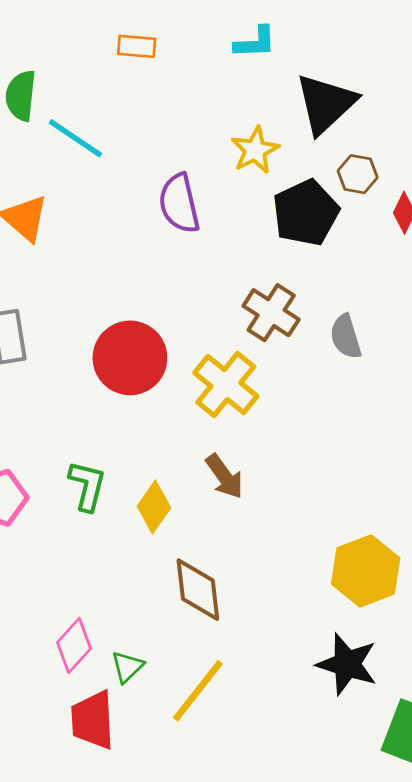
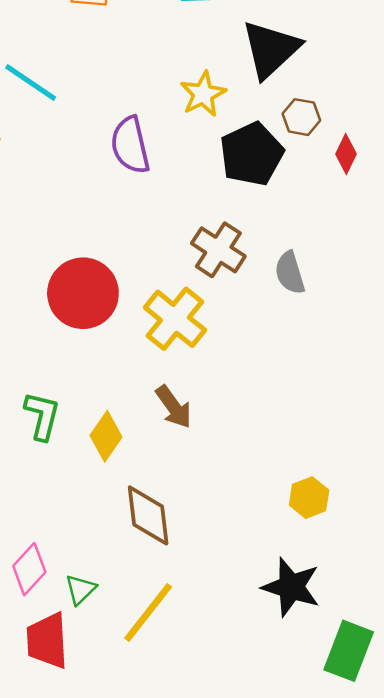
yellow hexagon: (366, 571) -> (309, 498), size x0.6

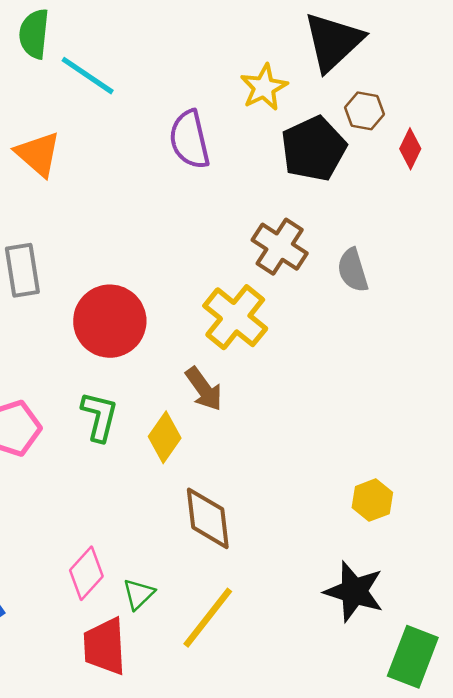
red circle: (83, 293) -> (110, 321), moved
brown arrow: (174, 407) -> (204, 389), moved

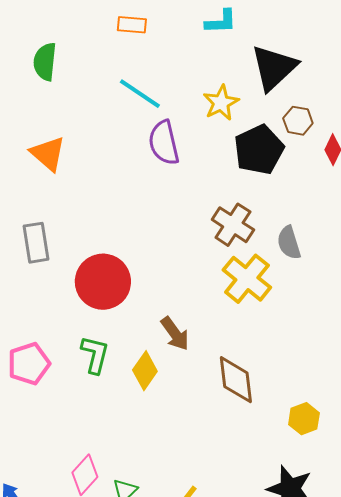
cyan line: (88, 76) -> (140, 94), moved
yellow cross: (235, 317) -> (247, 279), moved
brown diamond: (208, 518) -> (236, 380), moved

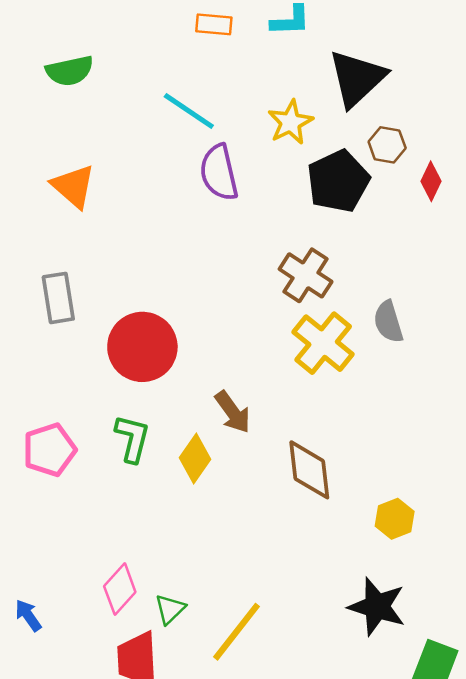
orange rectangle: (132, 25) -> (214, 24), moved
green semicircle: (45, 62) -> (70, 71), turned -108
gray semicircle: (289, 243) -> (388, 322), moved

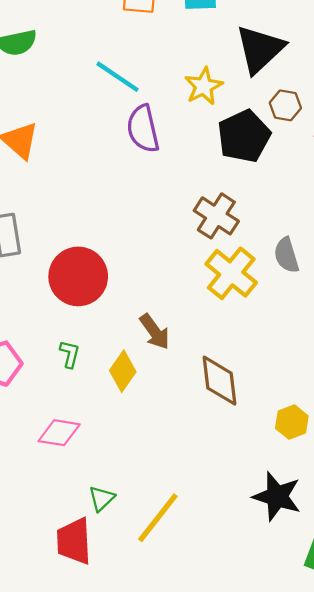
green L-shape: (132, 438) -> (70, 354), size x0.7
pink diamond: (120, 589) -> (59, 433), moved, turned 57

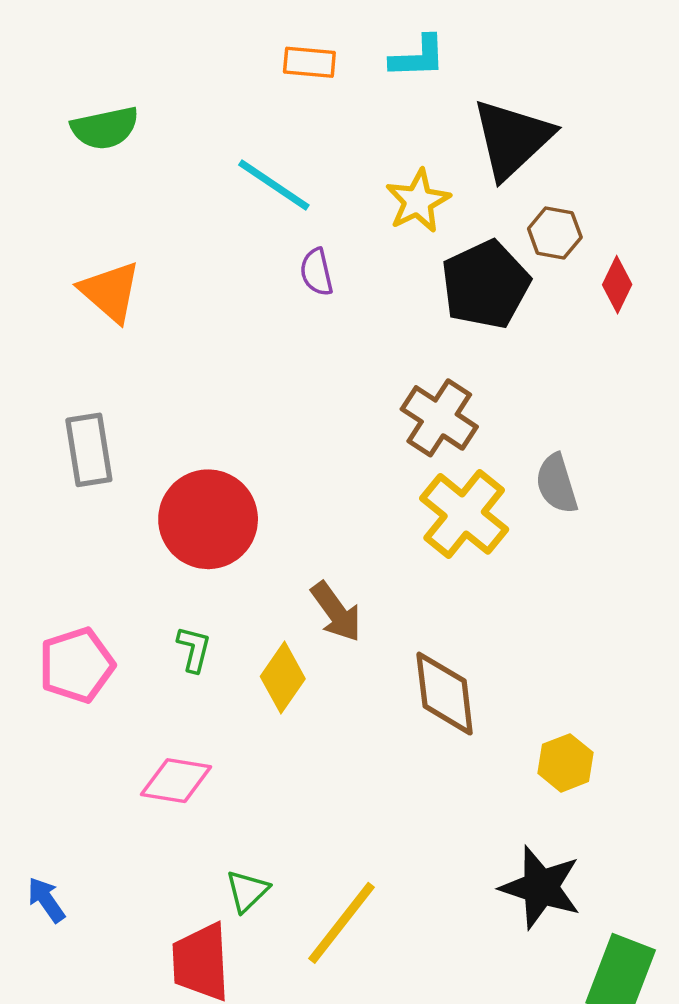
purple semicircle: (143, 129) -> (317, 272), size x0.6

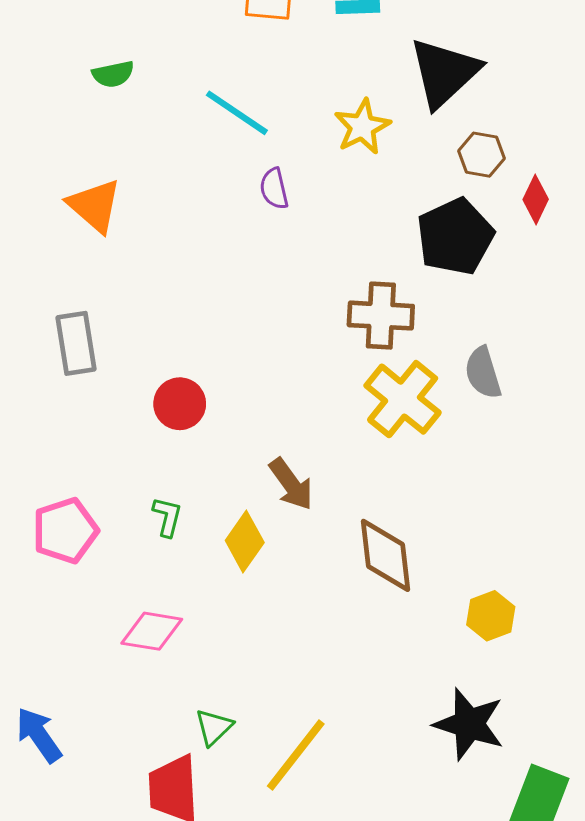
green semicircle: (105, 128) -> (113, 74), moved, size x0.7
black pentagon: (485, 285) -> (455, 237), moved
brown cross: (439, 418) -> (381, 316), turned -30
red circle: (208, 519) -> (180, 404), size x0.6
blue arrow: (46, 900) -> (39, 735), size x1.4

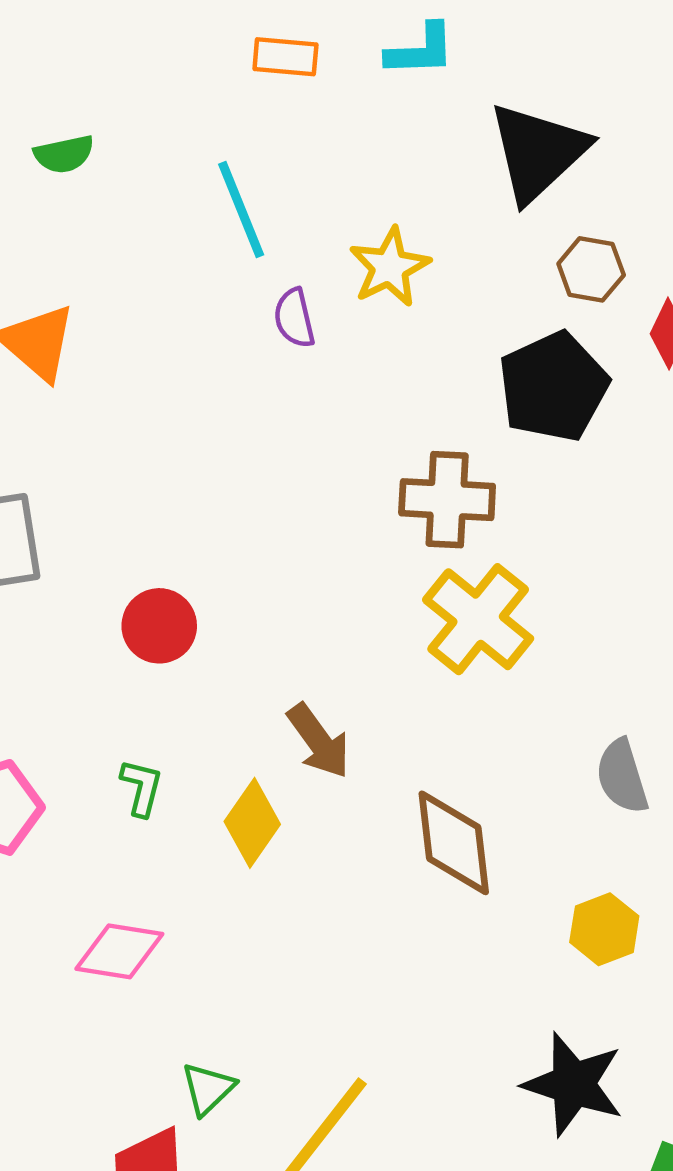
cyan line: (237, 113) -> (241, 210), turned 34
yellow star: (362, 127) -> (390, 267), moved
gray semicircle: (483, 373) -> (622, 776), moved

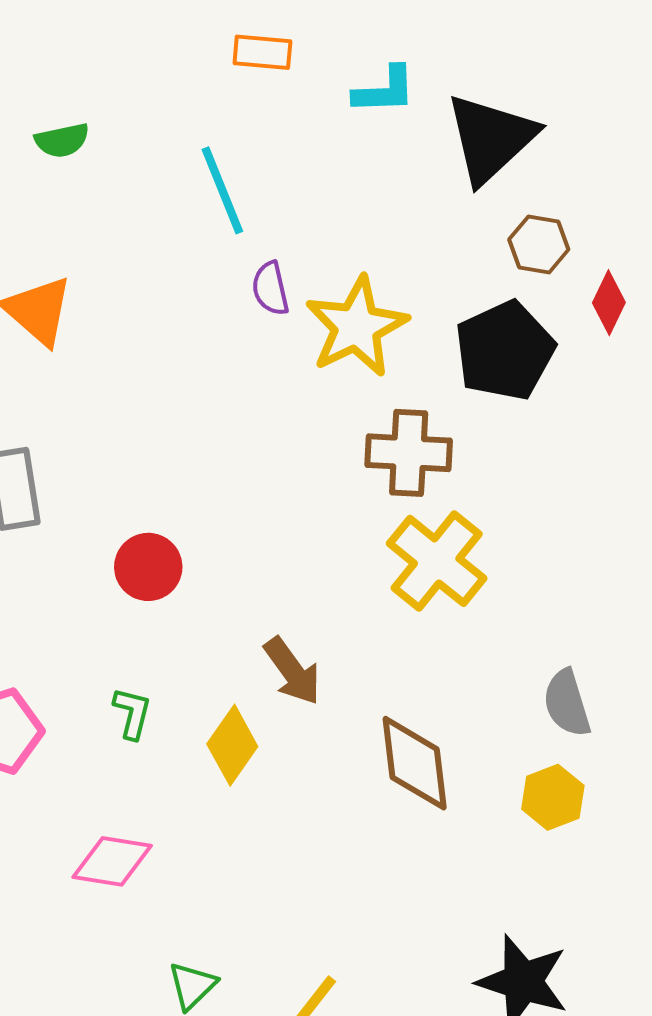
cyan L-shape: (421, 50) -> (385, 90), moved
yellow star: (390, 267) -> (357, 327), moved, size x1.4
yellow hexagon: (604, 929) -> (553, 797), moved

